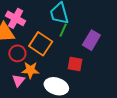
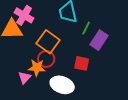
green line: (63, 30) -> (86, 28), moved
red circle: (17, 53) -> (46, 59), moved

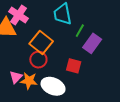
orange star: (37, 68) -> (29, 81), moved

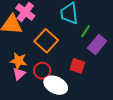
red circle: (38, 60) -> (42, 71), moved
orange star: (29, 81) -> (18, 61), moved

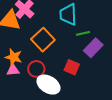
green line: (86, 31) -> (83, 33), turned 40
pink triangle: (19, 74) -> (13, 70), turned 32

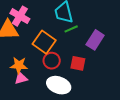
green line: (83, 33) -> (71, 29), moved
red circle: (36, 69) -> (52, 61), moved

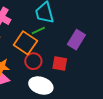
green line: (71, 29) -> (38, 30), moved

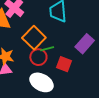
green line: (38, 30) -> (47, 49), moved

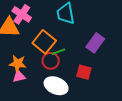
red square: (64, 64) -> (84, 72), moved

